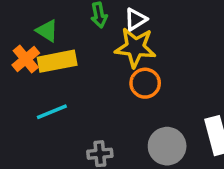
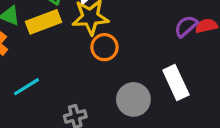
yellow rectangle: (57, 61) -> (44, 22), moved

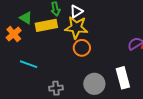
cyan line: (26, 87) -> (29, 64), turned 42

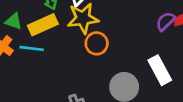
cyan line: (29, 64) -> (32, 48), moved

